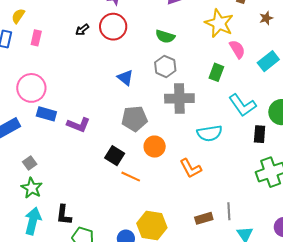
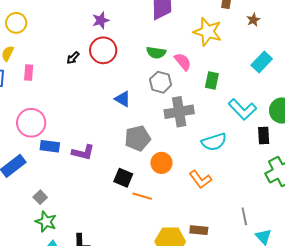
pink semicircle: (237, 49) -> (183, 62), moved
brown rectangle: (204, 218) -> (199, 230), moved, turned 30

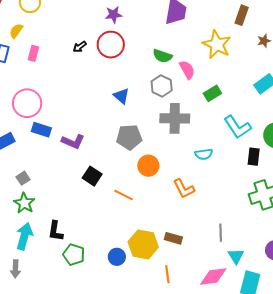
green rectangle: (212, 81) -> (212, 93), turned 36
cyan semicircle: (214, 142) -> (204, 154), size x0.7
black square: (123, 178) -> (92, 176), moved

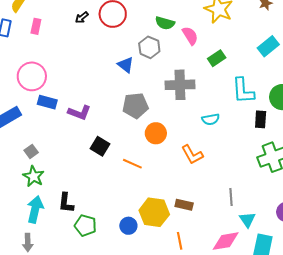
gray hexagon: (162, 86) -> (149, 47), moved
cyan L-shape: (238, 127) -> (243, 91), turned 32

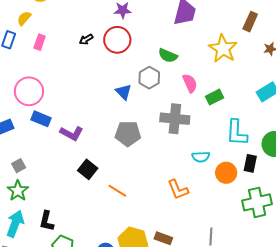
pink semicircle: (190, 36) -> (190, 83), moved
orange circle: (156, 133) -> (226, 173), moved

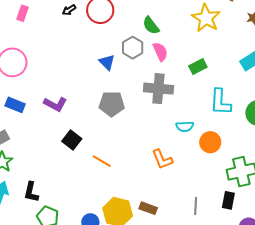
green semicircle: (168, 56) -> (151, 25), turned 30
pink semicircle: (190, 83) -> (160, 52), moved
blue rectangle: (41, 119) -> (15, 105), moved
black rectangle: (250, 163) -> (228, 200), moved

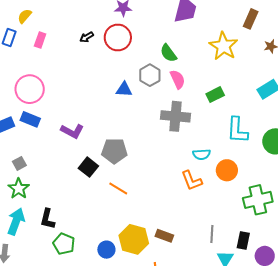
blue triangle: (107, 62) -> (124, 90), turned -42
gray pentagon: (112, 104) -> (114, 151), moved
blue rectangle: (15, 105) -> (30, 119), moved
orange L-shape: (162, 159) -> (192, 180), moved
black rectangle: (228, 200) -> (243, 240), moved

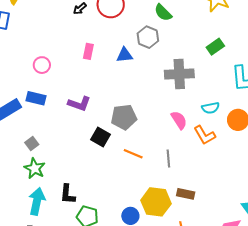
pink rectangle: (40, 40) -> (88, 51), moved
pink semicircle: (178, 79) -> (179, 120), moved
pink circle: (30, 89) -> (42, 65), moved, size x0.6
gray line: (212, 234) -> (168, 158), moved

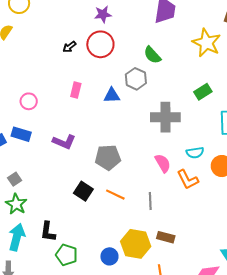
black square: (101, 137) -> (83, 191), moved

